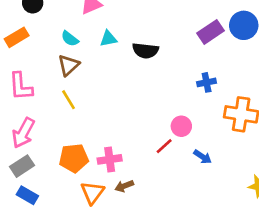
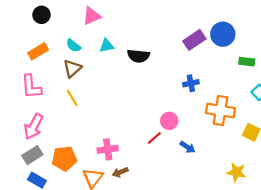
orange rectangle: (17, 37) -> (38, 51), moved
orange pentagon: (74, 158) -> (64, 158), moved

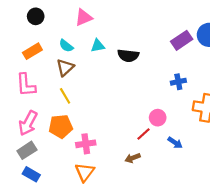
pink cross: (108, 149) -> (86, 144), moved
orange pentagon: (64, 158) -> (61, 126), moved
brown arrow: (120, 172) -> (133, 158), moved

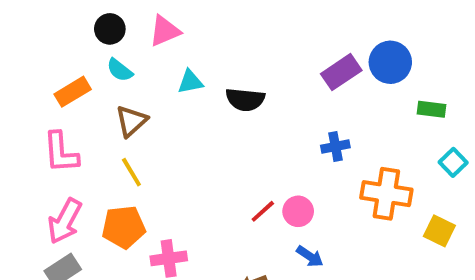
black circle: (36, 16) -> (110, 29), moved
cyan semicircle: (66, 46) -> (120, 70), moved
red line: (143, 134) -> (263, 211), moved
blue arrow: (175, 143) -> (310, 256), moved

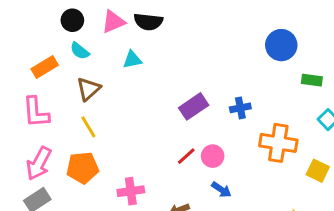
purple rectangle: (341, 72) -> (194, 106), moved
black semicircle: (245, 100) -> (148, 22), moved
pink cross: (169, 258) -> (131, 191), moved

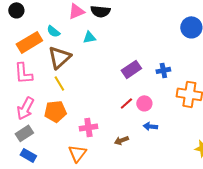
black circle: (72, 20) -> (16, 10), moved
orange rectangle: (45, 67) -> (29, 42), size x1.4
brown triangle: (88, 89) -> (59, 57), size x1.4
blue arrow: (221, 190) -> (150, 126), turned 152

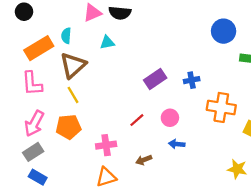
cyan semicircle: (53, 31) -> (66, 36), turned 56
red line: (126, 103) -> (137, 120), moved
orange triangle: (77, 153) -> (106, 177), moved, turned 36

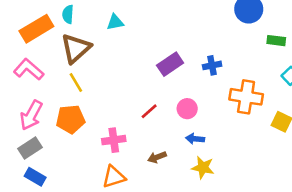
pink L-shape: (32, 84) -> (29, 69), turned 135
yellow star: (237, 169) -> (203, 168), moved

